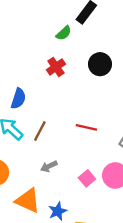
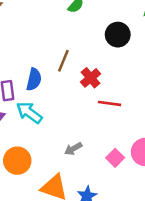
red cross: (56, 67) -> (91, 78), moved
brown line: (40, 131) -> (63, 61), moved

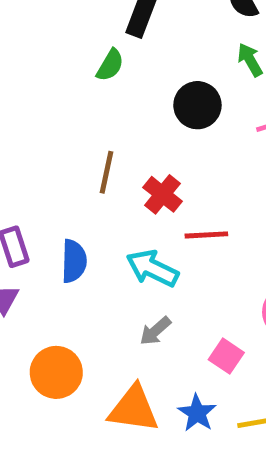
blue semicircle: (34, 79) -> (74, 261), moved
cyan arrow: (29, 113) -> (152, 268), moved
pink square: (115, 158) -> (226, 356), moved

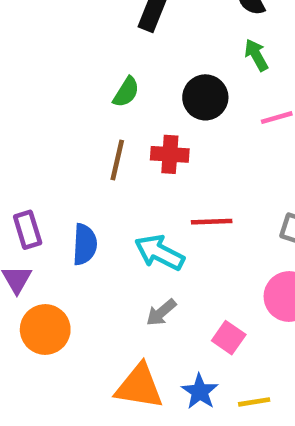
green semicircle: (110, 65) -> (126, 92), moved
red cross: (163, 194) -> (170, 154), moved, turned -36
orange circle: (56, 372) -> (45, 329), moved

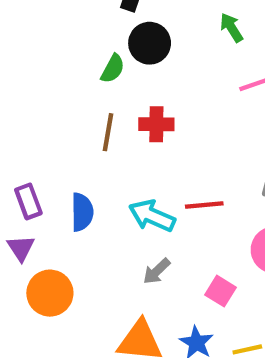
black circle: (205, 97) -> (150, 43), moved
red line: (212, 222) -> (204, 205), moved

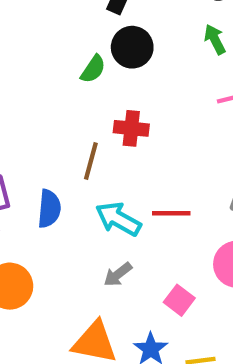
brown line: (108, 132) -> (91, 161), moved

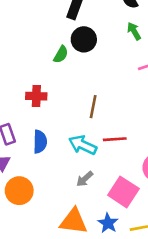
red cross: (131, 128) -> (36, 96), moved
brown line: (91, 161) -> (93, 107), moved
pink square: (179, 300) -> (123, 192), size x1.6

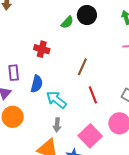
red line: (115, 139) -> (93, 95), turned 60
cyan arrow: (83, 145) -> (56, 100), moved
gray arrow: (85, 179) -> (57, 125), moved, turned -56

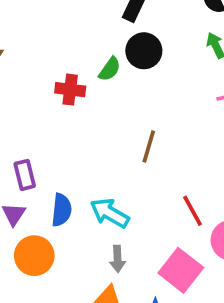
red cross: (42, 49) -> (70, 90), moved
blue semicircle: (37, 84) -> (61, 210), moved
red line: (93, 95) -> (193, 211), moved

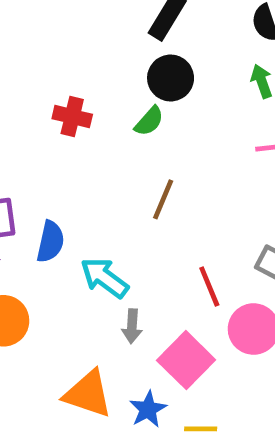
green semicircle: (110, 69) -> (149, 121), moved
blue semicircle: (61, 210) -> (50, 242), moved
gray arrow: (117, 259) -> (132, 326), moved

